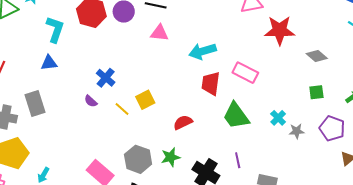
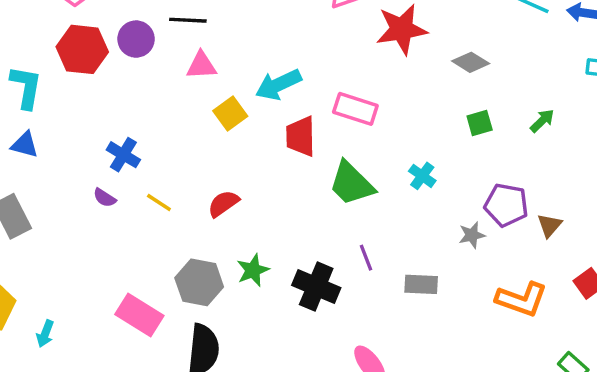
blue triangle: (49, 63) -> (25, 145), turned 30
yellow square: (145, 100) -> (230, 113), moved
red semicircle: (183, 122) -> (223, 204), moved
purple pentagon: (332, 128) -> (506, 205), moved
gray star: (297, 131) -> (472, 235), moved

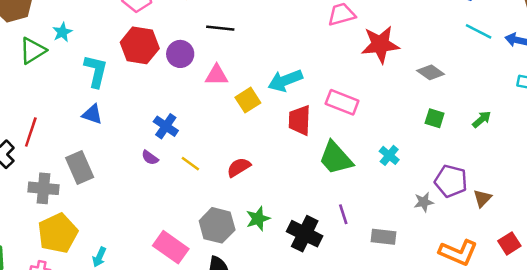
purple circle: (136, 39) -> (180, 54), moved
pink triangle: (201, 65) -> (217, 75), moved
green square: (480, 123) -> (435, 118), turned 30

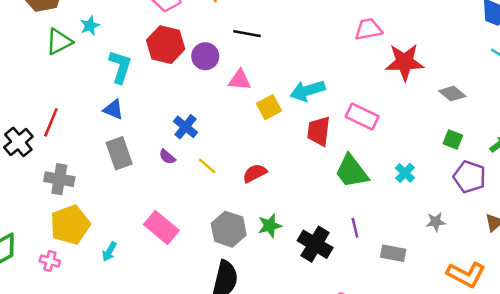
gray rectangle: (80, 167) -> (119, 153), moved
purple pentagon: (451, 181) -> (469, 177), moved
pink rectangle: (171, 247) -> (161, 228), moved

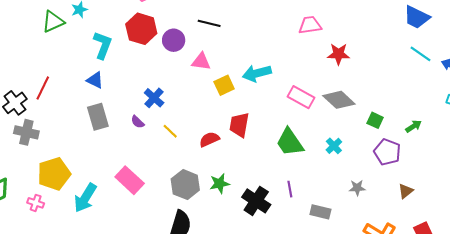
red star: (405, 62) -> (339, 54), size x0.7
gray diamond: (452, 94) -> (339, 100), moved, size x1.4
red trapezoid: (319, 131) -> (239, 125), moved
gray cross: (59, 179) -> (26, 132), moved
cyan arrow: (109, 252) -> (85, 198), size x1.8

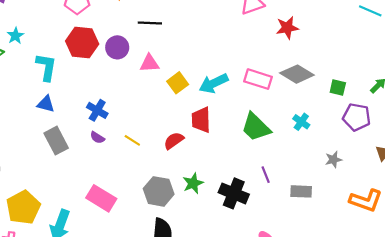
cyan arrow: (257, 73) -> (214, 83), moved
blue cross: (154, 98) -> (97, 110), moved

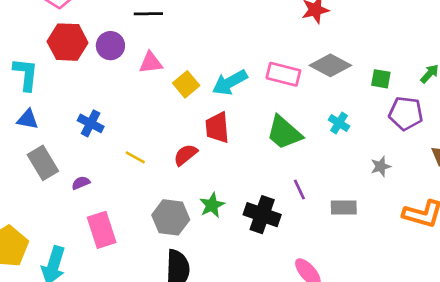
purple semicircle: (97, 138) -> (81, 183), moved, turned 128
pink rectangle: (101, 198) -> (102, 230), turned 44

